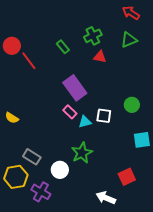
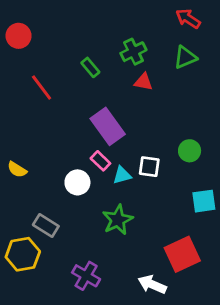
red circle: (12, 46) -> (19, 36), moved
white circle: (60, 170) -> (77, 182), moved
red square: (127, 177) -> (182, 254), size x1.4
purple cross: (41, 192) -> (86, 276), moved

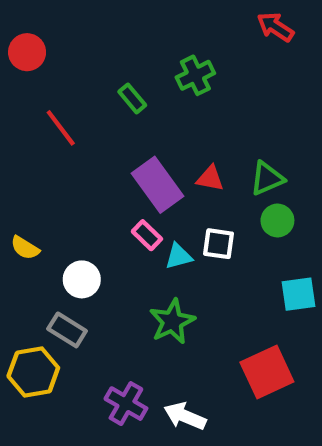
green triangle: (185, 57) -> (267, 178), moved
red triangle: (144, 82) -> (210, 178), moved
white circle: (77, 182) -> (82, 279), moved
white arrow: (152, 284) -> (185, 416), moved

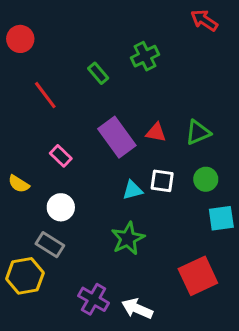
green circle: (277, 220) -> (206, 179), moved
pink rectangle: (147, 235) -> (61, 156), moved

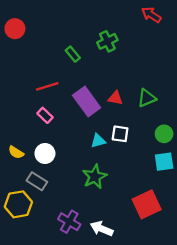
red line: (45, 95) -> (47, 86), moved, turned -70
green circle: (206, 179) -> (164, 134), moved
yellow semicircle: (19, 184) -> (16, 152), moved

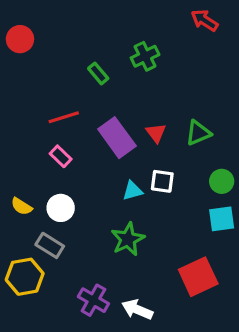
red triangle: (115, 98) -> (156, 133), turned 42

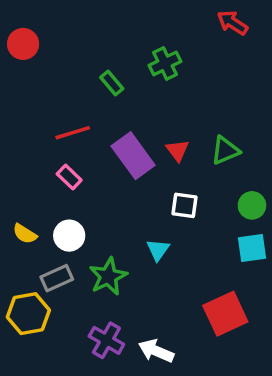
cyan triangle: (133, 191) -> (158, 250), moved, turned -40
green star: (128, 239) -> (108, 276), moved
gray rectangle: (50, 245) -> (57, 278), turned -56

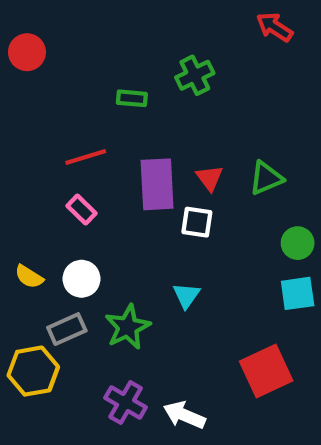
green rectangle: (112, 83) -> (132, 98), turned -45
purple rectangle: (133, 156) -> (157, 184), turned 33
white square: (185, 205) -> (197, 222), moved

